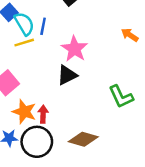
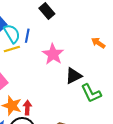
black triangle: (67, 75) -> (74, 76), moved

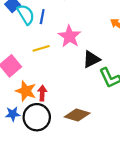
yellow line: (12, 49) -> (41, 48), moved

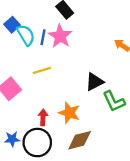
pink star: (70, 36) -> (60, 36), moved
orange star: (26, 91) -> (69, 113), moved
brown diamond: (77, 115) -> (80, 140), turned -30

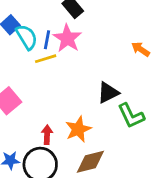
yellow line: (42, 70) -> (46, 59), moved
orange star: (69, 113) -> (78, 129), turned 30

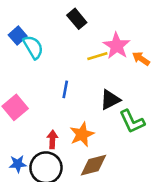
pink star: (67, 38) -> (117, 46), moved
blue line: (47, 40) -> (65, 89), moved
yellow line: (46, 59) -> (97, 56), moved

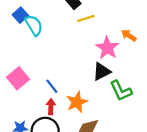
pink star: (117, 46) -> (107, 48), moved
yellow line: (97, 56) -> (86, 18), moved
blue line: (65, 89) -> (52, 86), moved, turned -49

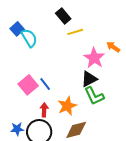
pink square: (18, 78) -> (28, 85), moved
blue line: (52, 86) -> (45, 84), moved
green L-shape: (121, 91) -> (94, 96), moved

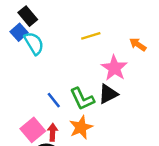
black rectangle: (63, 16) -> (28, 16), moved
orange arrow: (113, 47) -> (138, 45), moved
pink square: (28, 85) -> (33, 130), moved
green L-shape: (94, 96) -> (82, 99), moved

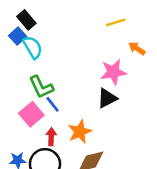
yellow line: (91, 36) -> (116, 22), moved
pink star: (114, 68) -> (113, 72), turned 30
green L-shape: (82, 99) -> (41, 87), moved
pink square: (33, 130) -> (31, 114), moved

